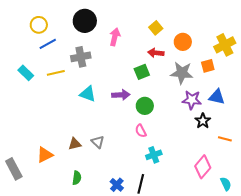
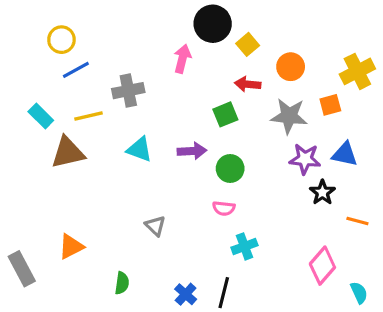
black circle: (85, 21) -> (213, 24), moved
pink semicircle: (141, 131) -> (224, 208), turned -56
brown triangle: (75, 144) -> (68, 153), moved, size x1.6

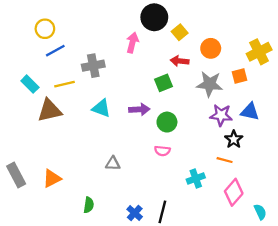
orange line: (357, 221) -> (225, 160), moved
gray triangle: (155, 226) -> (113, 164), turned -42
cyan cross: (244, 246) -> (196, 178), moved
gray rectangle: (22, 269) -> (16, 175), moved

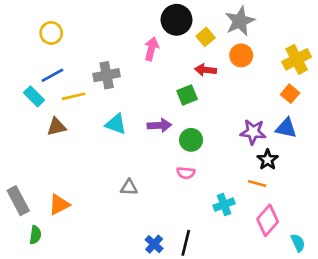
blue line: (55, 51) -> (52, 75), moved
orange square: (239, 76) -> (290, 94), moved, turned -35
gray star: (210, 84) -> (240, 21), moved, turned -30
brown triangle: (50, 111) -> (56, 127), size x0.7
green semicircle: (89, 205) -> (35, 235), moved

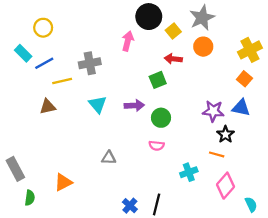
cyan rectangle: (34, 96) -> (23, 53), moved
cyan triangle: (116, 124) -> (98, 104), turned 30
orange triangle: (59, 205) -> (63, 182), moved

